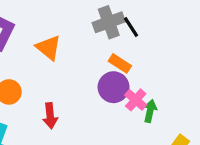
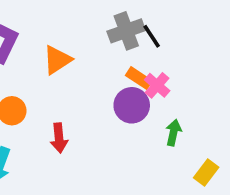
orange triangle: (49, 48) -> (57, 60), turned 48
pink cross: (136, 100) -> (157, 85), moved

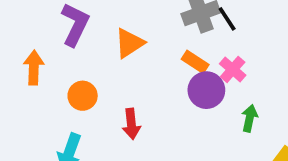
orange rectangle: (139, 78) -> (195, 62), moved

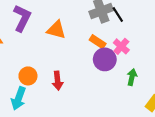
orange triangle: (129, 43) -> (56, 30), turned 48
orange circle: (83, 96) -> (28, 76), moved

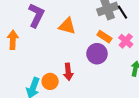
purple circle: (105, 59) -> (97, 54), moved
orange circle: (28, 76) -> (50, 81), moved

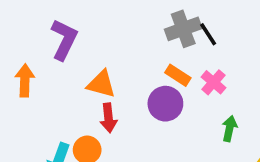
orange triangle: (67, 26) -> (101, 84), moved
red arrow: (68, 72) -> (108, 118), moved

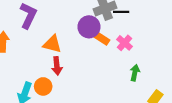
black line: (208, 34) -> (121, 12), turned -56
purple circle: (165, 104) -> (89, 27), moved

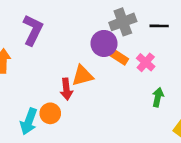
black line: (121, 12) -> (159, 26), moved
orange triangle: (52, 44) -> (83, 76), moved, turned -30

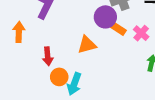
red arrow: (66, 89) -> (48, 56), moved
cyan arrow: (29, 121) -> (74, 84), moved

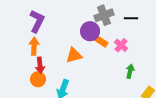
orange arrow: (19, 32) -> (34, 46), moved
orange circle: (59, 77) -> (38, 79), moved

